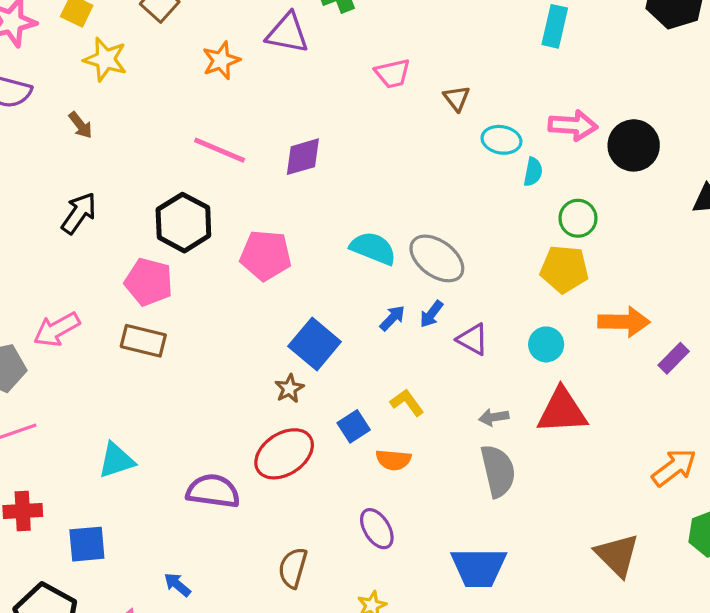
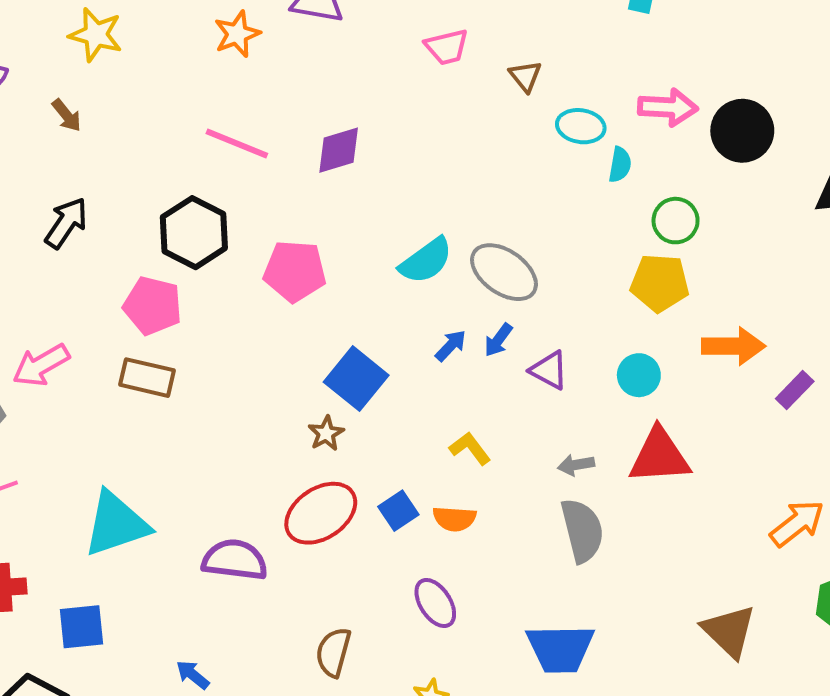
cyan semicircle: (373, 248) -> (426, 261), turned 123
blue square: (354, 426) -> (398, 511), moved
cyan triangle: (116, 460) -> (116, 524), size x1.5

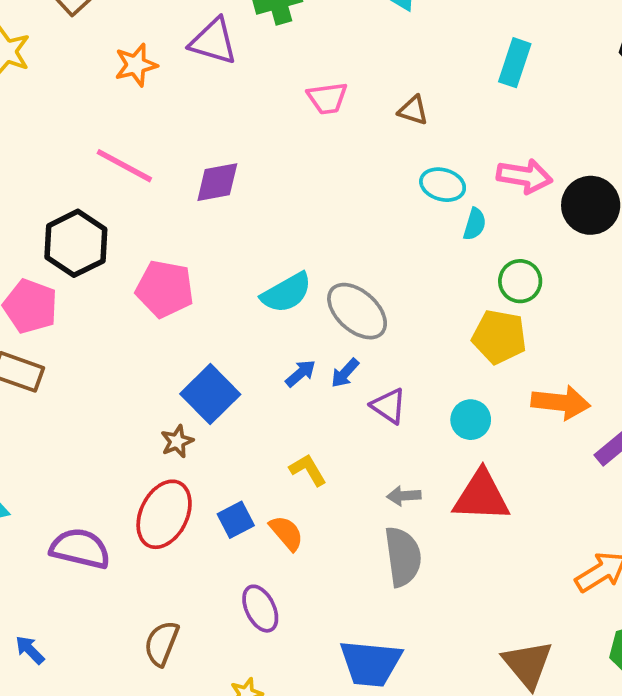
brown triangle: (525, 76) -> (413, 110), moved, turned -40
red ellipse: (321, 513) -> (164, 514), turned -36
orange semicircle: (454, 519) -> (286, 533), turned -141

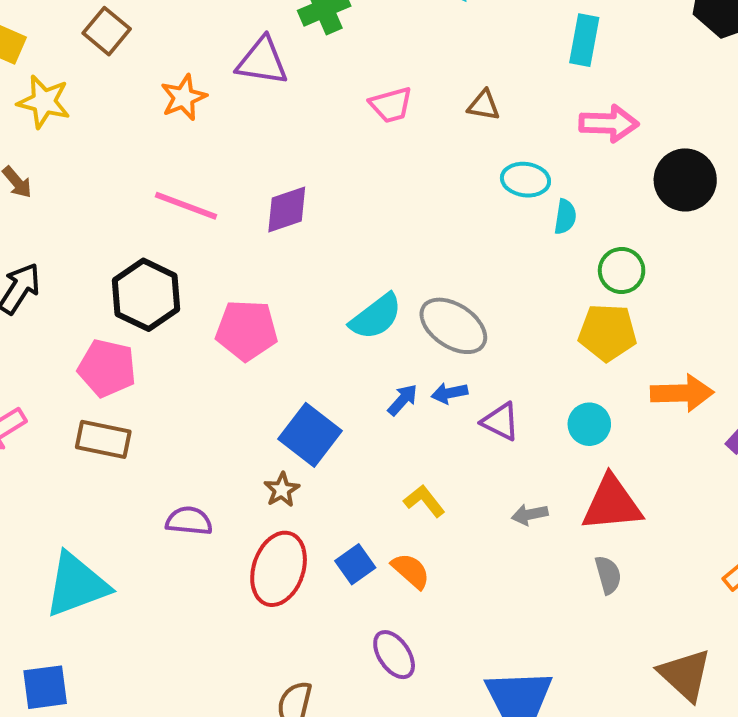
pink arrow: (525, 176) -> (609, 123), moved
blue arrow: (345, 373) -> (449, 393), turned 44
purple semicircle: (80, 548) -> (189, 521), moved, size x0.7
gray semicircle: (403, 557) -> (608, 575), moved, size x0.6

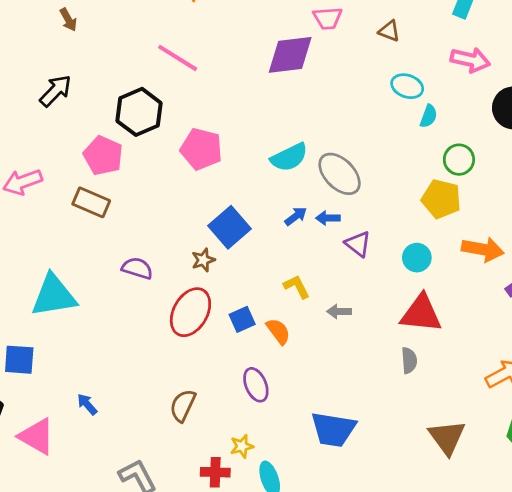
purple diamond: (287, 210) -> (290, 55), moved, size x1.4
gray arrow: (530, 514) -> (339, 311), moved

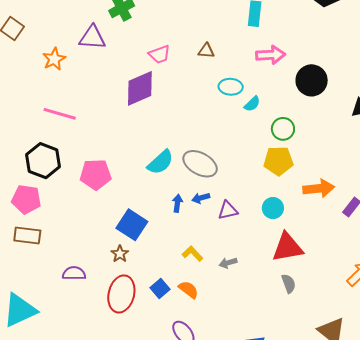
cyan semicircle: (429, 116) -> (252, 104), turned 42
blue arrow: (296, 216) -> (177, 203), turned -30
purple triangle: (358, 244) -> (228, 210), turned -35

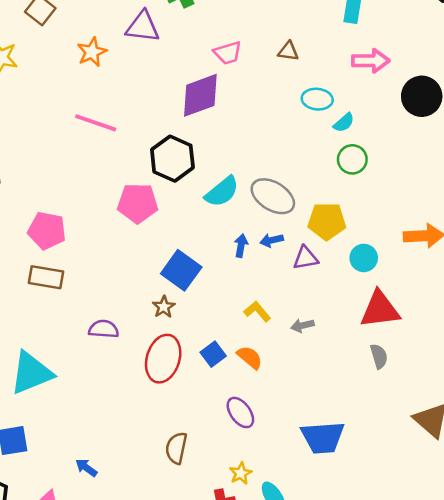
green circle: (283, 129) -> (352, 159), moved
black hexagon: (43, 161) -> (172, 159), moved
yellow pentagon: (278, 161) -> (327, 221), moved

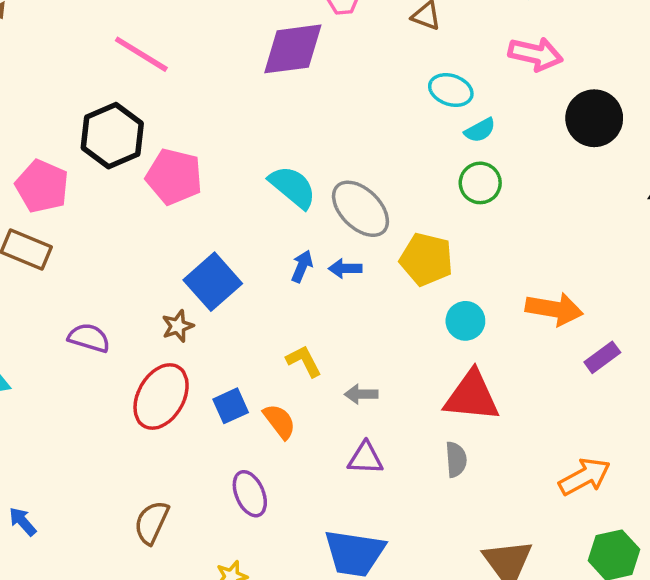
black hexagon: (172, 159) -> (112, 136), moved
cyan semicircle: (222, 192) -> (293, 187), turned -114
purple triangle: (305, 258) -> (365, 458), moved

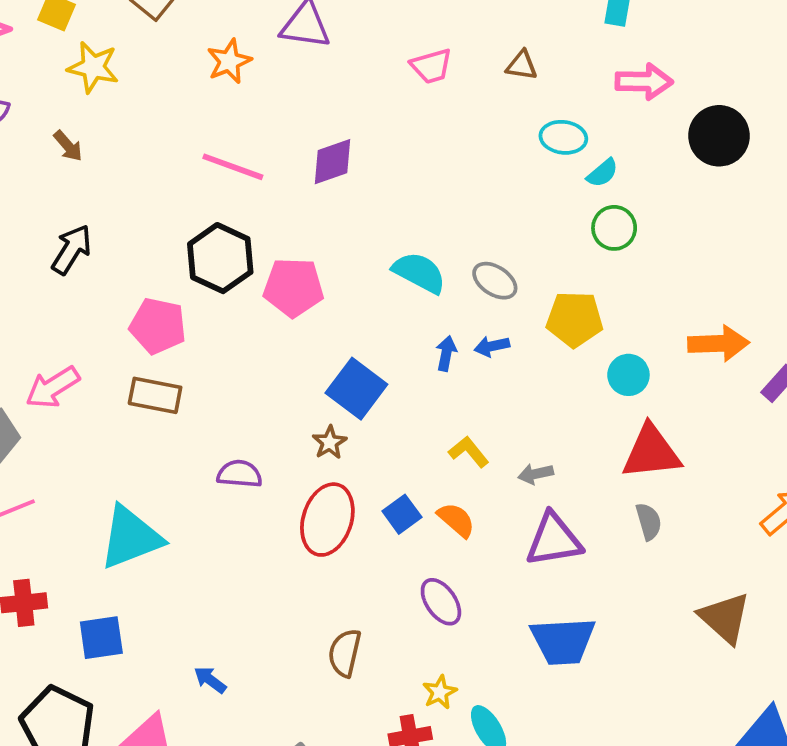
purple diamond: (293, 49) -> (332, 162), moved, size x0.7
gray ellipse: (360, 209) -> (495, 281), size x0.7
purple triangle: (365, 458) -> (554, 540), size x1.5

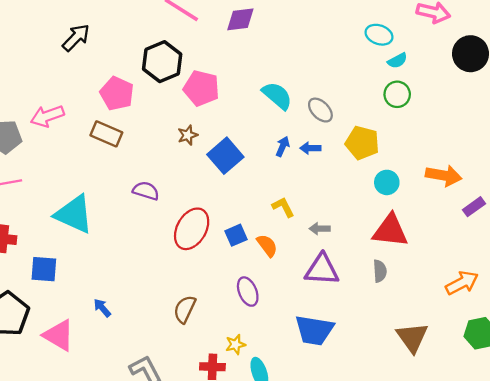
brown star: (330, 442) -> (188, 135), moved
cyan triangle: (131, 537) -> (74, 214), turned 33

